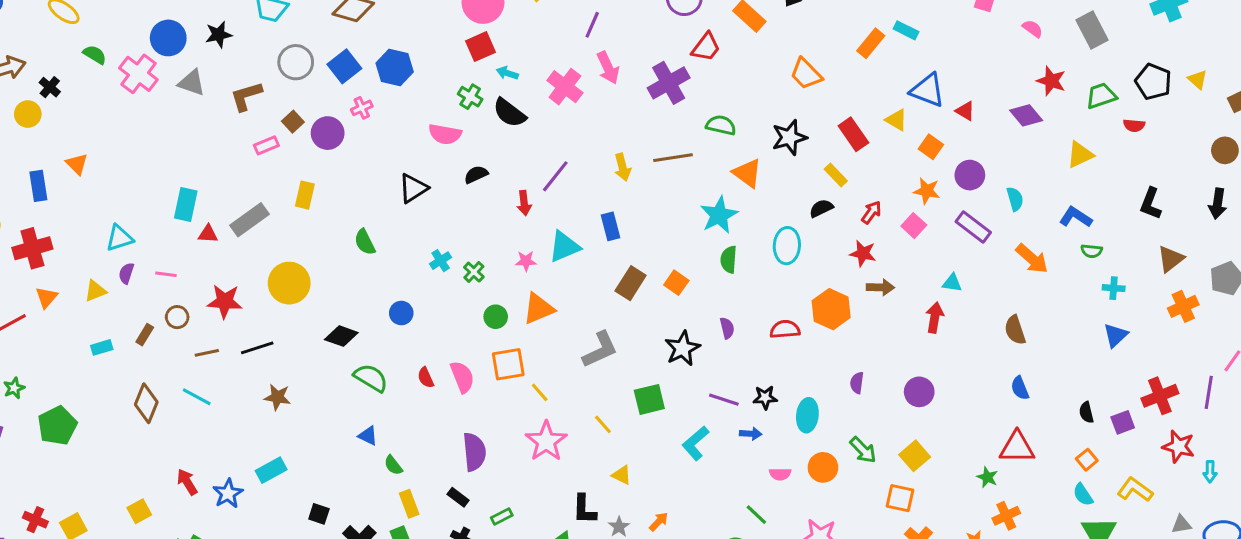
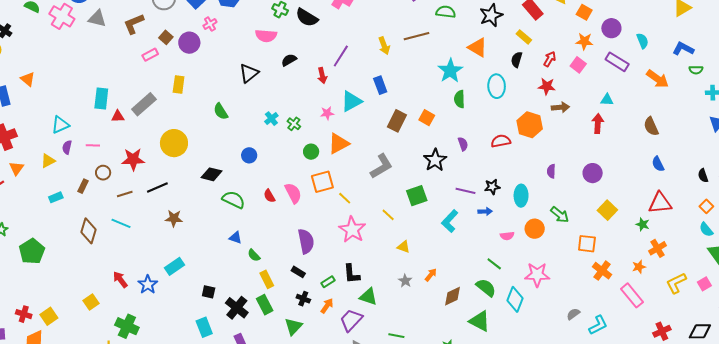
orange triangle: (747, 173) -> (478, 48), moved
black semicircle: (821, 208) -> (517, 60), turned -42
yellow square: (915, 456) -> (607, 210), moved
black L-shape: (584, 509) -> (352, 274), moved

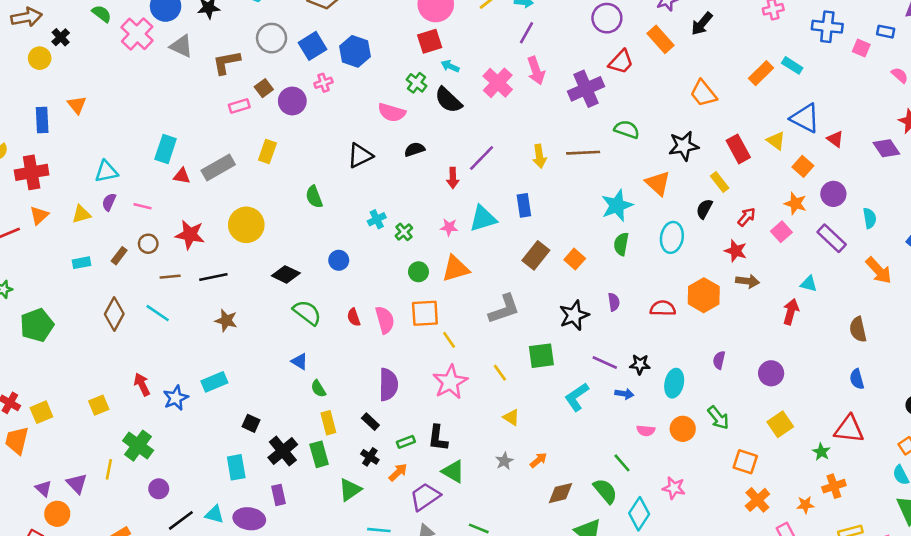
pink star: (537, 275) -> (674, 488), size x0.7

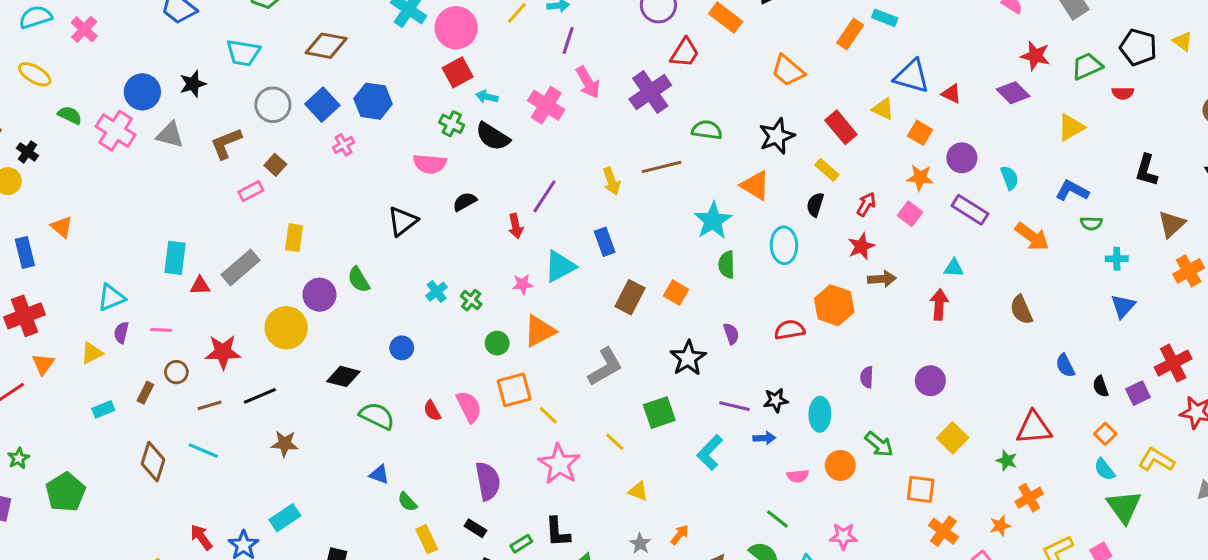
purple circle: (292, 101) -> (319, 295), moved
red star: (736, 251) -> (861, 246), turned -30
blue semicircle: (857, 379) -> (1065, 366), moved

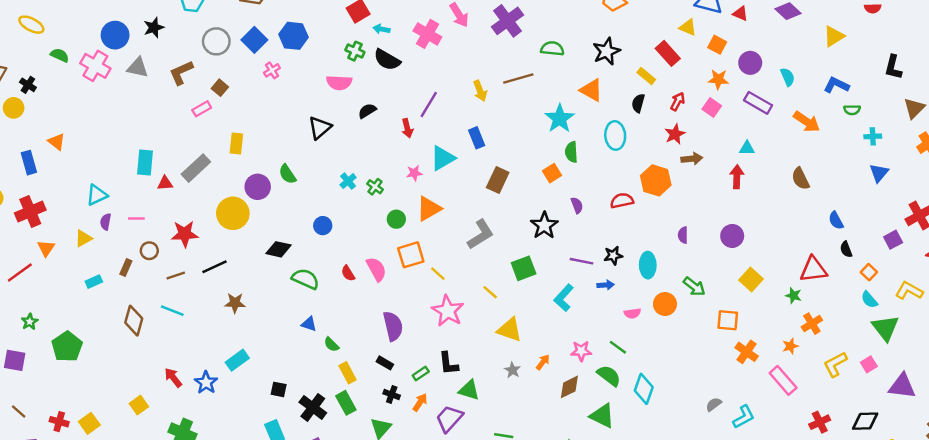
red rectangle: (841, 127) -> (668, 53), moved
orange square: (676, 293) -> (552, 173), moved, turned 30
black semicircle: (1101, 386) -> (846, 249), moved
yellow triangle: (638, 491) -> (510, 330), size x1.6
pink star: (843, 536) -> (581, 351), moved

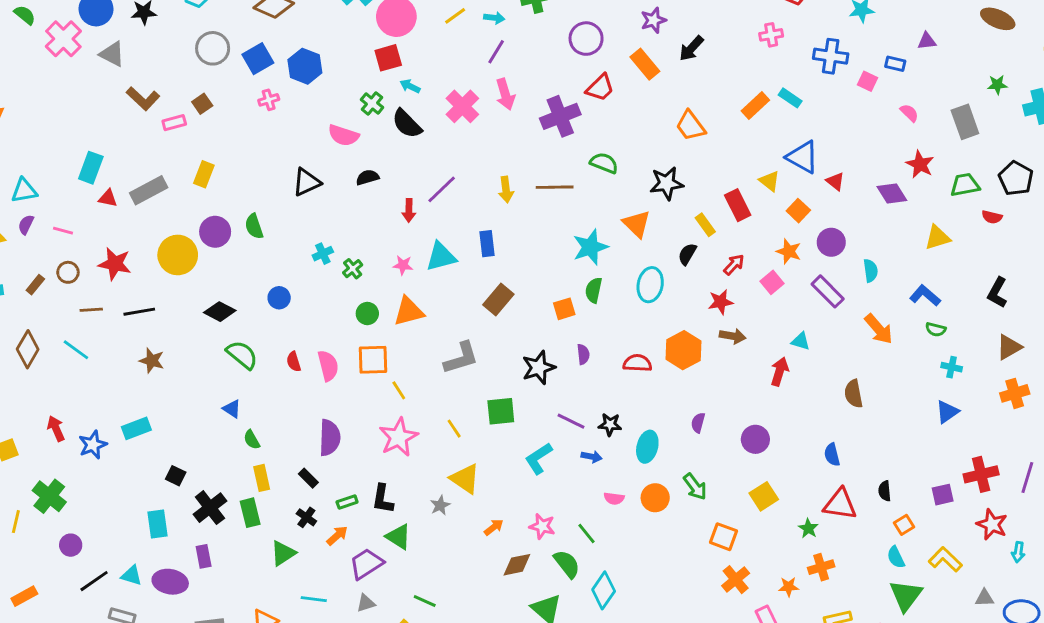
brown L-shape: (181, 73) -> (143, 99), moved, turned -128
blue semicircle: (836, 220) -> (832, 455), moved
gray star: (513, 370) -> (440, 505), moved

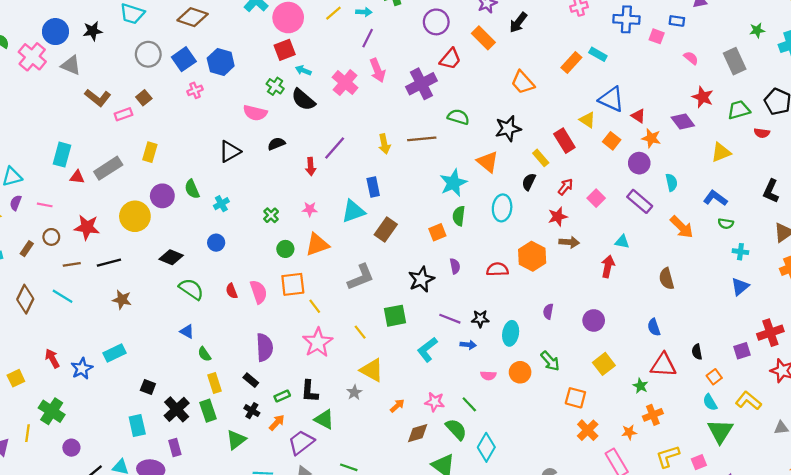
orange star: (789, 251) -> (651, 138), moved
cyan cross: (323, 254) -> (221, 204), moved
cyan triangle: (441, 257) -> (353, 211), moved

